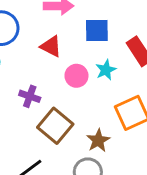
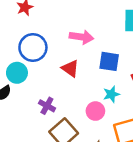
pink circle: (76, 76) -> (95, 111), moved

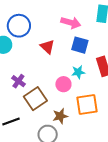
pink arrow: (82, 37) -> (71, 23), moved
purple cross: (47, 106) -> (18, 81), moved

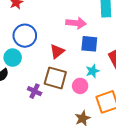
red triangle: (47, 47) -> (57, 51), turned 49
brown square: (35, 99) -> (55, 78), moved, turned -30

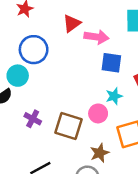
red triangle: (57, 51) -> (72, 23), moved
brown square: (55, 78) -> (69, 126), moved
purple cross: (35, 91) -> (33, 119), moved

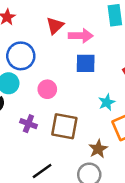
blue square: (111, 63) -> (86, 63), moved
cyan star: (114, 96) -> (107, 102), moved
pink circle: (98, 113) -> (47, 89), moved

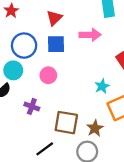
pink arrow: (81, 36) -> (90, 35), moved
blue square: (86, 63) -> (56, 44), moved
brown square: (64, 126) -> (66, 123), moved

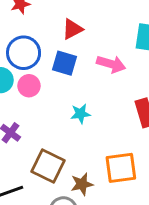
pink circle: (48, 75) -> (29, 86), moved
cyan star: (102, 86) -> (80, 114), moved

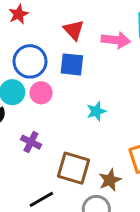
red triangle: (72, 29) -> (74, 30), turned -35
pink arrow: (111, 64) -> (116, 40), moved

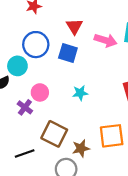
pink circle: (41, 93) -> (40, 92), moved

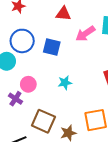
red triangle: (74, 26) -> (63, 14), moved, turned -49
pink arrow: (106, 40) -> (85, 34), turned 132

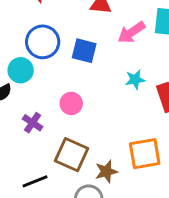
cyan star: (65, 83) -> (135, 80), moved
pink circle: (28, 84) -> (71, 103), moved

